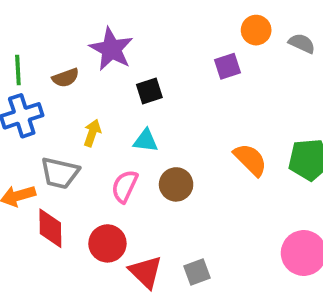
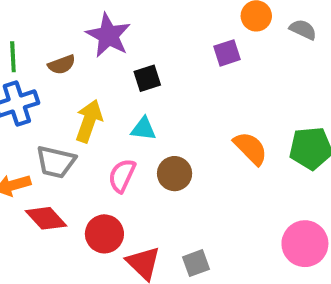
yellow arrow: (92, 133) -> (89, 121), size x1.5
red diamond: (50, 228) -> (46, 218), turned -42

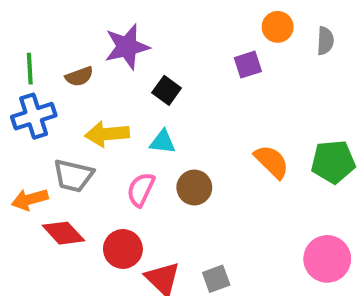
gray semicircle: (303, 30) -> (325, 41), turned 68
purple star: (108, 35) -> (127, 47), turned 30
black square: (147, 78) -> (167, 90), turned -36
yellow arrow: (89, 121) -> (107, 134), turned -114

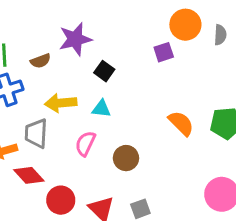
orange circle: (278, 27) -> (185, 25), size x1.4
gray trapezoid: (73, 176) -> (36, 133), turned 80
brown circle: (194, 188) -> (126, 158), moved
red circle: (123, 249) -> (61, 200), moved

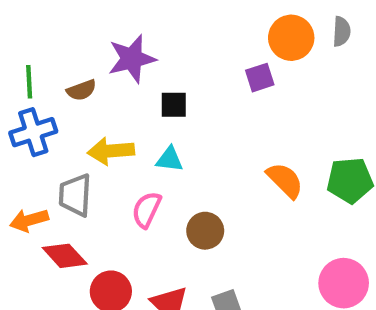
gray semicircle: (220, 35) -> (342, 31), moved
black square: (104, 71) -> (174, 105), turned -36

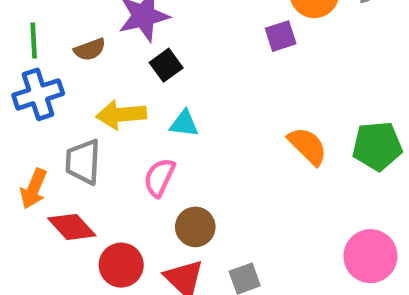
black square: (174, 105) -> (166, 65), moved, turned -36
orange arrow: (29, 220) -> (34, 189), turned -51
brown circle: (205, 231) -> (195, 227), moved

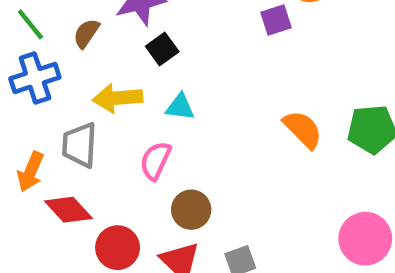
green line: (34, 41) -> (30, 24), turned -36
brown semicircle: (90, 49) -> (86, 33), turned 144

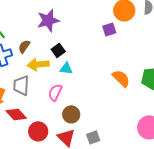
brown semicircle: (86, 33) -> (24, 46), moved
black square: (162, 49) -> (58, 50), moved

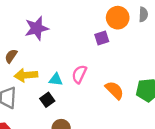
black square: (58, 50) -> (47, 100), moved
pink semicircle: (55, 92) -> (79, 74), moved

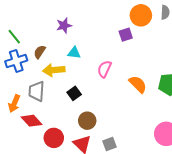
purple star: (37, 28) -> (64, 25), size x0.7
cyan triangle: (56, 80) -> (74, 53), moved

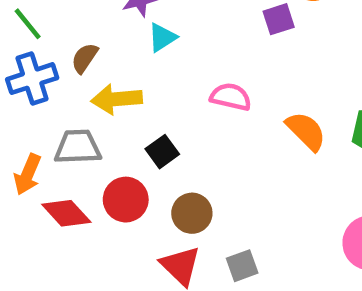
cyan triangle: (74, 53) -> (162, 37), moved, turned -40
pink semicircle: (104, 69) -> (231, 97), turned 78
gray trapezoid: (37, 91) -> (78, 147), turned 85
red circle: (54, 138) -> (126, 200), moved

